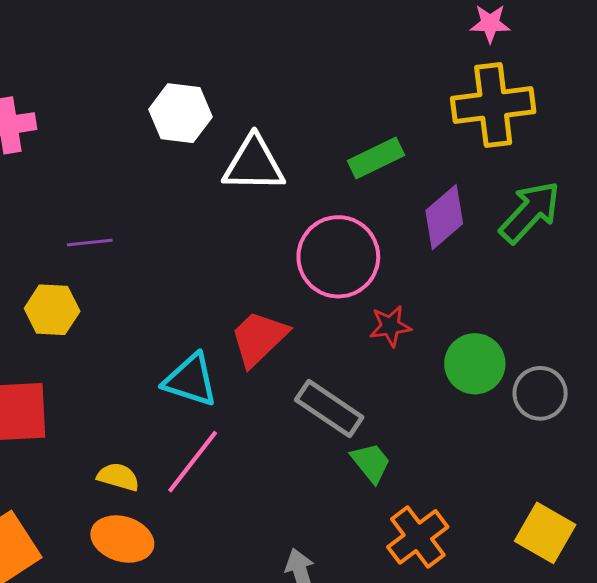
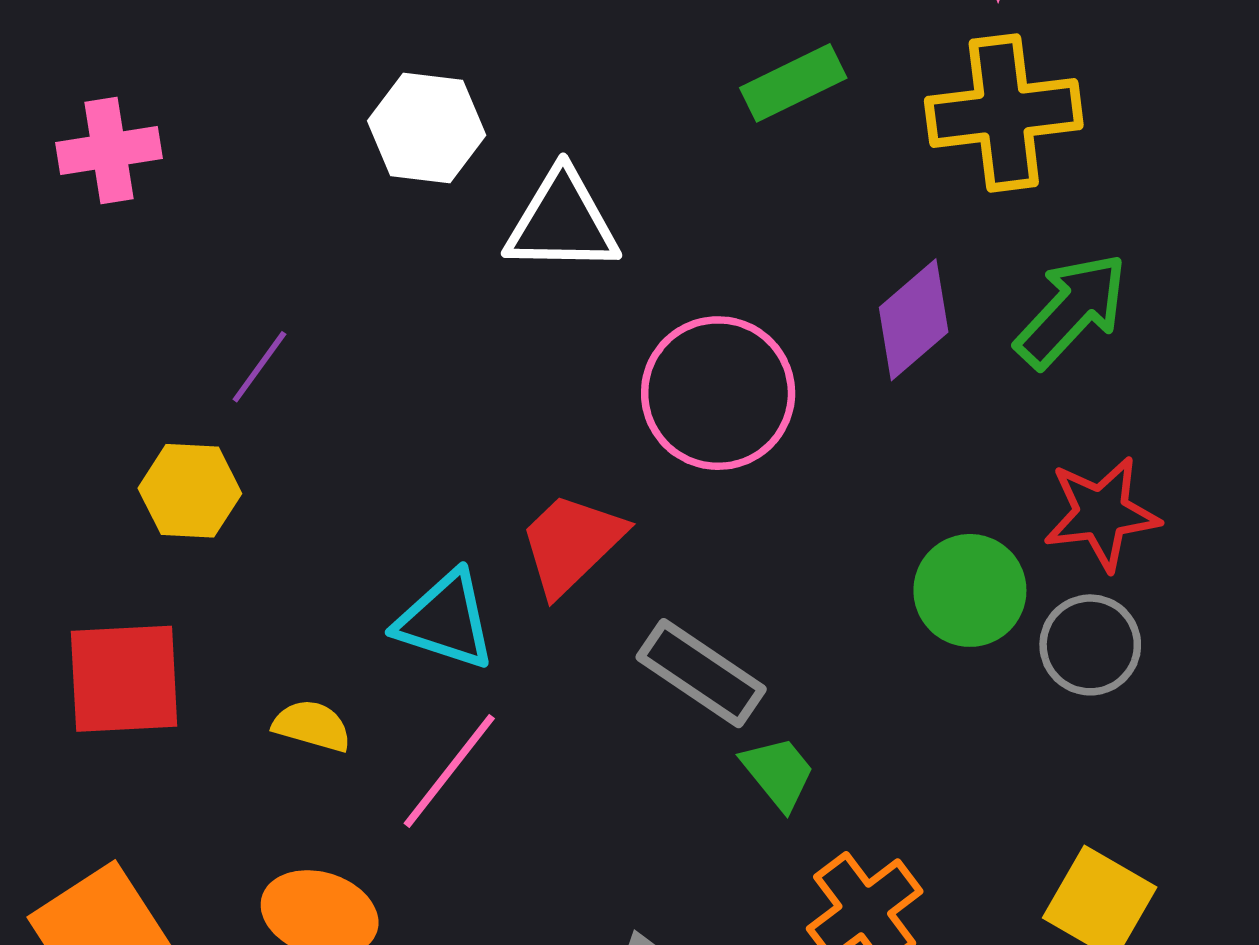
green rectangle: (376, 158) -> (793, 83), moved
purple line: (90, 243) -> (259, 367), turned -48
red star: (390, 326) -> (1102, 513), moved, size x1.5
yellow semicircle: (118, 477) -> (312, 726), moved

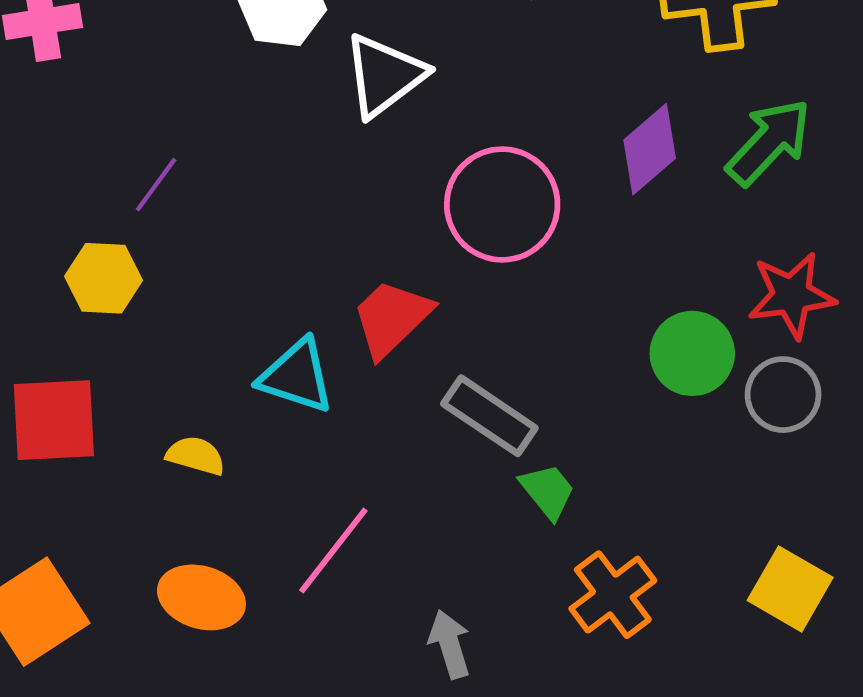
white triangle: (562, 222) -> (384, 75), turned -38
pink line: (449, 771) -> (333, 551), moved

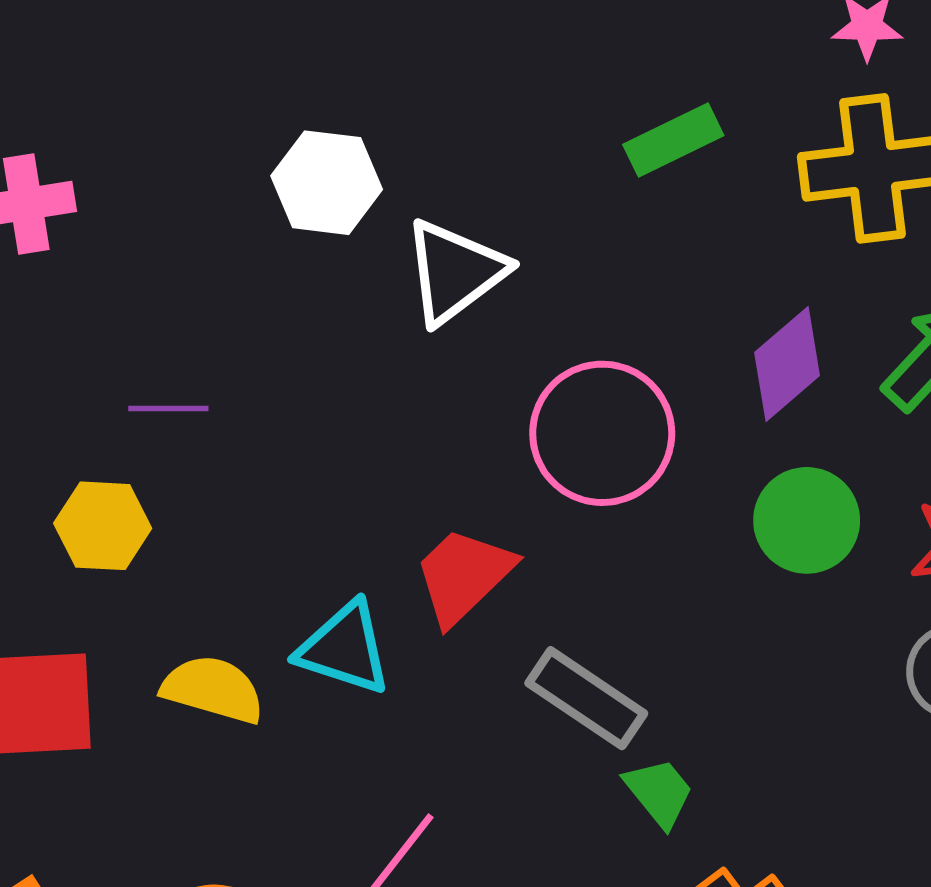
purple line: (156, 185) -> (168, 408), turned 54
green circle: (692, 353) -> (807, 520), moved
yellow semicircle: (196, 456) -> (213, 689), moved, size x1.4

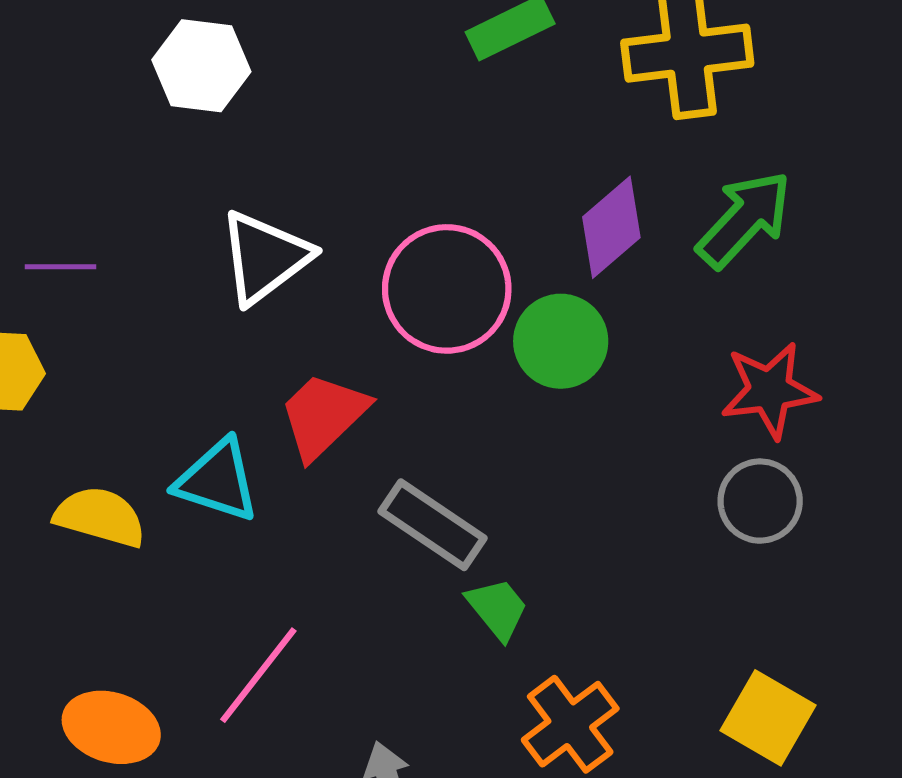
white triangle: (455, 272) -> (265, 257), moved
green circle: (807, 520) -> (561, 341), moved

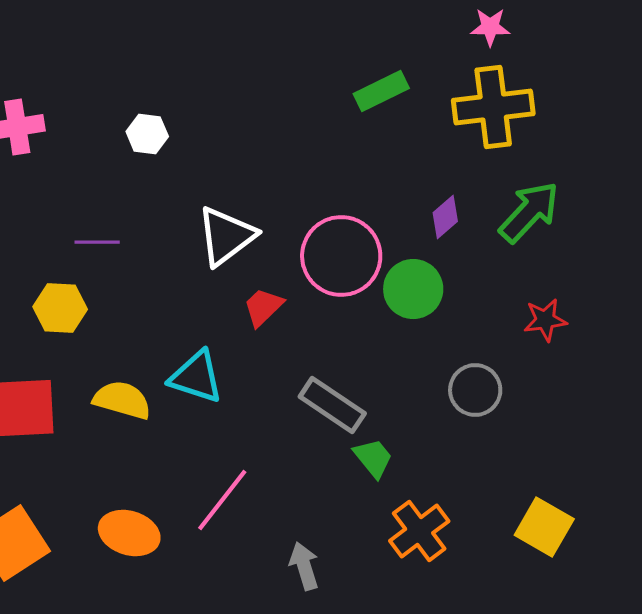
white hexagon: (201, 66) -> (147, 134), moved, size x0.7
purple diamond: (611, 227) -> (445, 217), size x0.7
red star: (770, 390) -> (545, 320), size x0.7
red trapezoid: (323, 416) -> (263, 307), moved, size x0.7
gray circle: (760, 501) -> (475, 390), moved

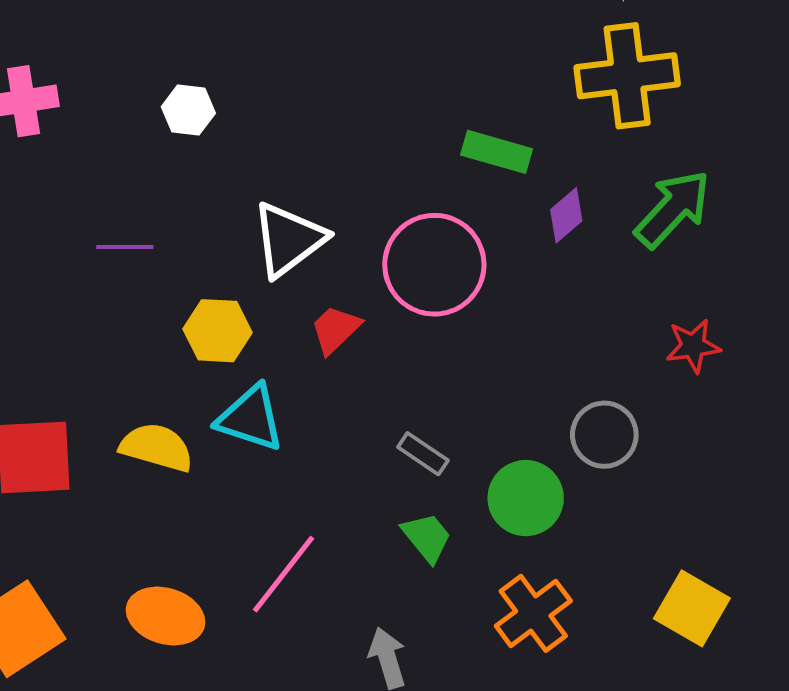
green rectangle: (381, 91) -> (497, 152), moved, turned 42
green circle: (413, 289) -> (526, 498), moved
yellow hexagon: (60, 308) -> (218, 331), moved
gray rectangle: (332, 405) -> (423, 454), size x0.6
green trapezoid: (373, 458) -> (427, 537), moved

